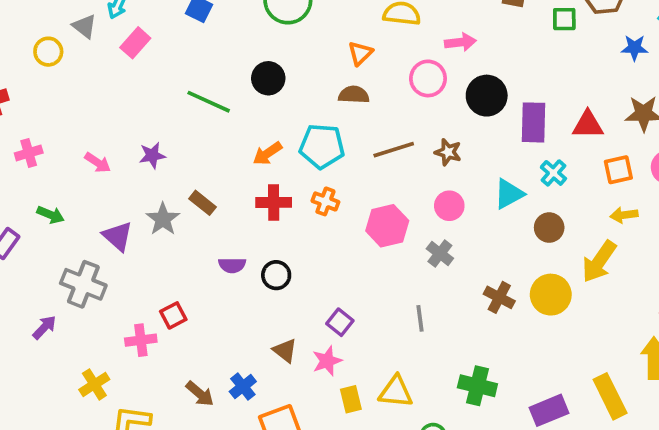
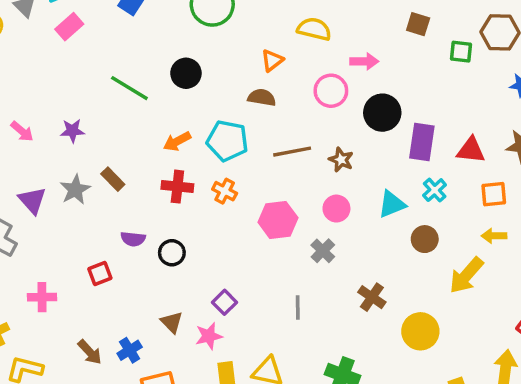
yellow circle: (551, 295) -> (420, 331), moved
red square: (173, 315) -> (100, 273), moved

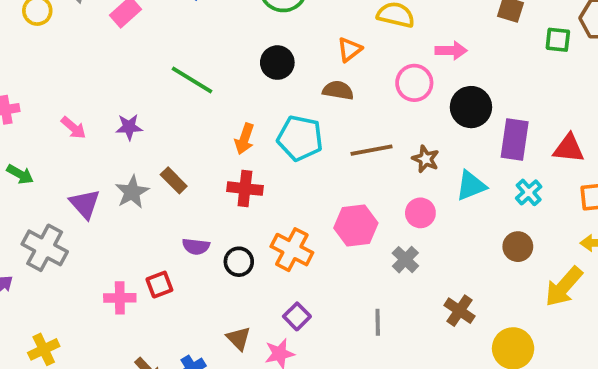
black circle: (186, 73) -> (277, 63), moved
orange arrow: (177, 141) -> (245, 139), turned -44
orange cross: (225, 191) -> (292, 250), moved, size x1.5
cyan triangle: (392, 204) -> (471, 186), moved
pink cross: (42, 297) -> (120, 298), moved

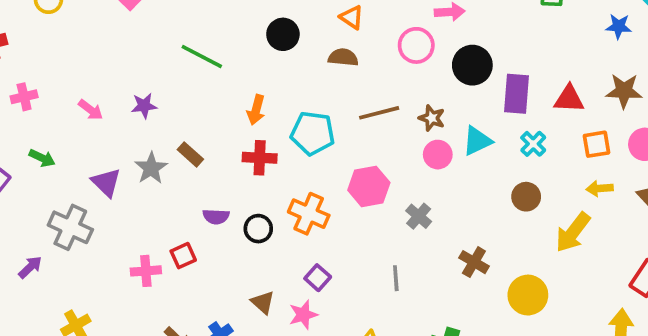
orange triangle: (349, 50) -> (352, 17), turned -45
cyan pentagon: (300, 138) -> (313, 133), moved
pink circle: (420, 213) -> (438, 155), moved

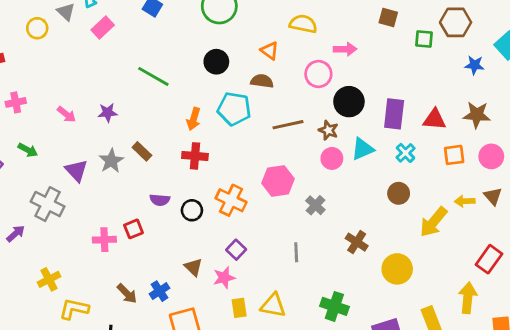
black circle: (472, 65) -> (349, 102), moved
cyan pentagon: (313, 133) -> (234, 109), moved
yellow arrow: (600, 188) -> (465, 201), moved

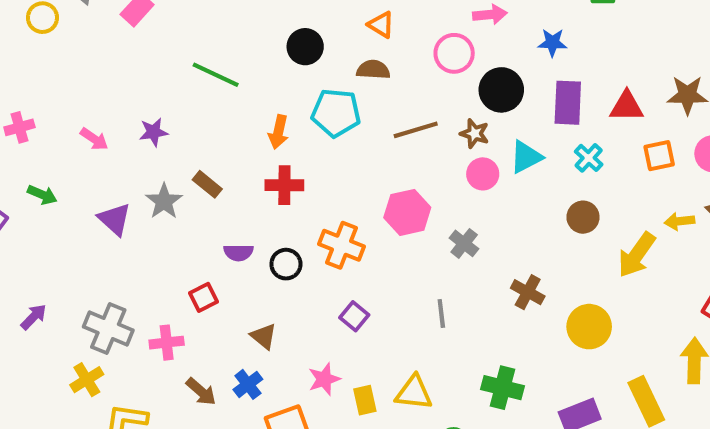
blue star: (474, 65) -> (552, 43), moved
gray cross: (48, 204) -> (108, 328), moved
pink cross: (104, 240) -> (167, 343), moved
brown triangle: (193, 267) -> (264, 336), moved
pink star: (224, 278) -> (324, 379), moved

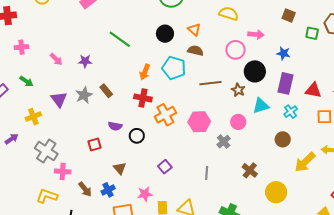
orange triangle: (381, 25) -> (194, 30), moved
pink circle: (483, 174) -> (238, 122), moved
orange cross: (341, 245) -> (165, 115), moved, turned 30
pink cross: (167, 343) -> (63, 171), moved
yellow cross: (87, 380) -> (33, 117), moved

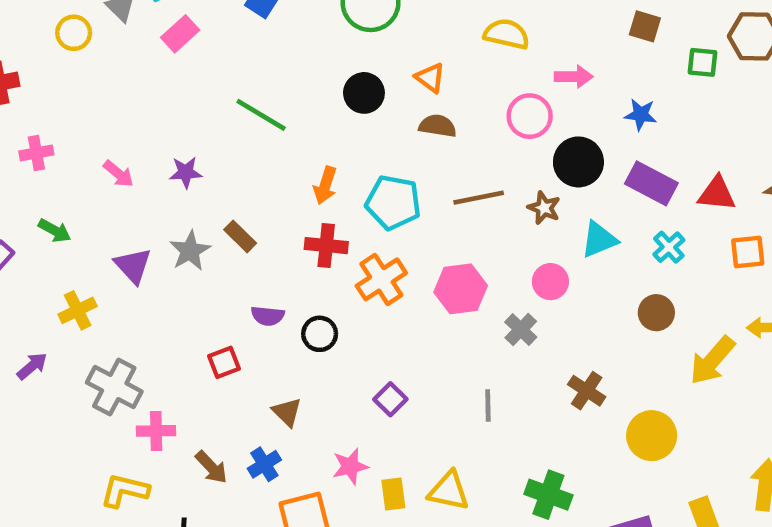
cyan pentagon: (174, 68) -> (393, 202), moved
purple rectangle: (285, 83) -> (651, 183), turned -70

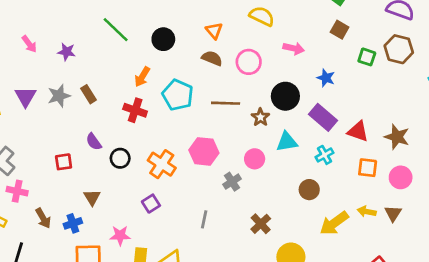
black circle: (364, 93) -> (163, 39), moved
pink circle: (530, 116) -> (249, 62), moved
orange cross: (381, 279) -> (162, 164), moved, turned -36
purple semicircle: (268, 316) -> (94, 142), turned 36

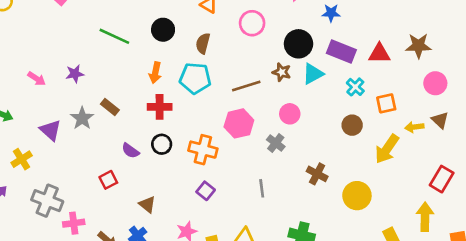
brown semicircle: (212, 58) -> (203, 43), moved, turned -78
brown line: (226, 103) -> (246, 86), moved
cyan triangle: (287, 142) -> (313, 74), moved
black circle: (120, 158) -> (162, 144), moved
orange square: (368, 168) -> (386, 103), moved

